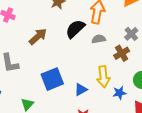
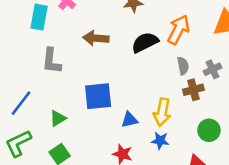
brown arrow: (38, 36) -> (96, 38), turned -150
gray semicircle: (99, 39) -> (183, 66), moved, turned 72
blue star: (119, 93) -> (160, 141), moved

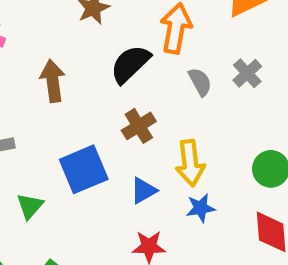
brown arrow: (96, 38) -> (53, 81), turned 95
brown cross: (193, 90) -> (139, 126), moved
green triangle: (58, 118) -> (30, 206), moved

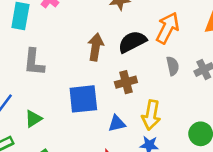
brown arrow: (53, 81) -> (96, 47), moved
green triangle: (30, 206) -> (33, 119), moved

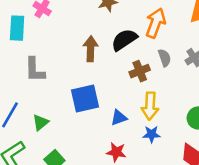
brown cross: (126, 82) -> (140, 71), moved

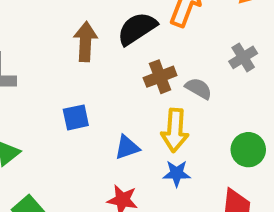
gray semicircle: (165, 58) -> (199, 88), moved, turned -42
blue square: (85, 98) -> (76, 117), size x0.6

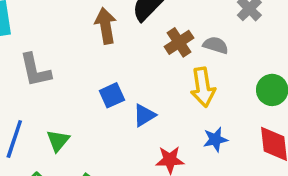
blue triangle: (127, 147) -> (144, 115), moved
blue star: (177, 173) -> (215, 139), moved

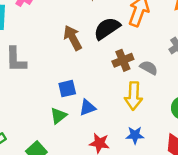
brown arrow: (106, 26) -> (73, 38), turned -30
green triangle: (58, 141) -> (58, 116), moved

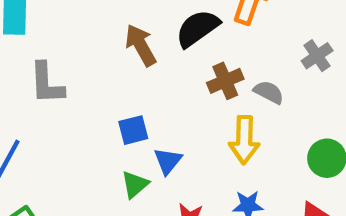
blue triangle: (87, 108) -> (168, 161), turned -30
green triangle: (58, 116) -> (135, 185), moved

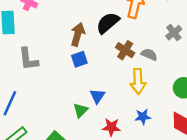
brown arrow: (141, 45) -> (78, 34), turned 50
brown cross: (225, 81) -> (125, 50), turned -30
blue square: (133, 130) -> (79, 59), moved

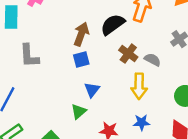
blue triangle: (97, 96) -> (92, 90), moved

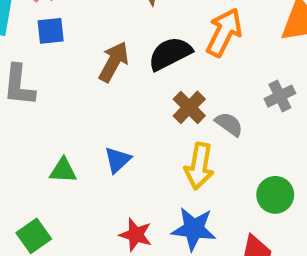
blue square: (81, 59) -> (51, 31), moved
green triangle: (79, 111) -> (63, 170), moved, turned 35
blue star: (141, 122) -> (194, 229), size x1.5

